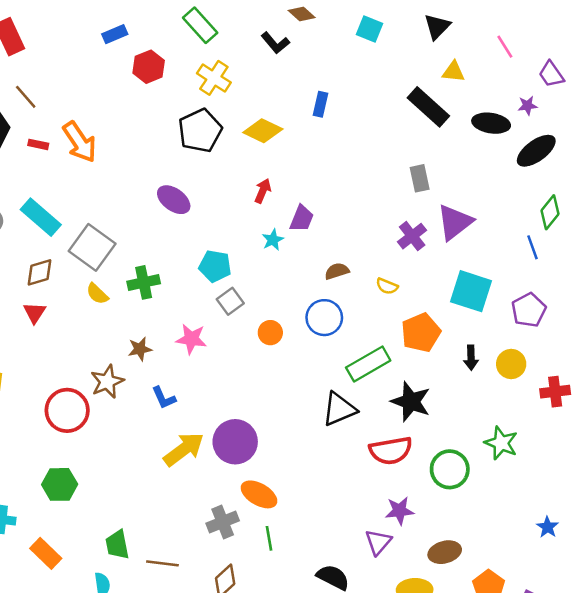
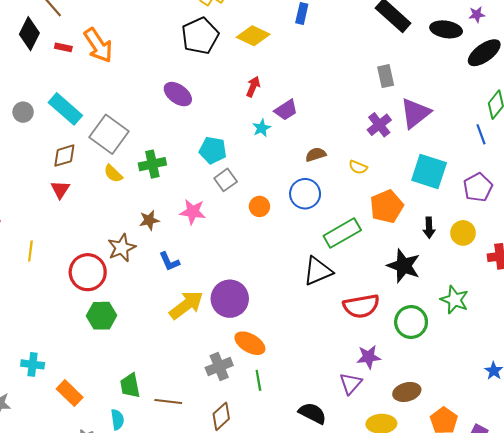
purple trapezoid: (302, 218) -> (286, 110), turned 35
black star: (411, 402) -> (404, 266), moved
green hexagon: (60, 484) -> (101, 316), moved

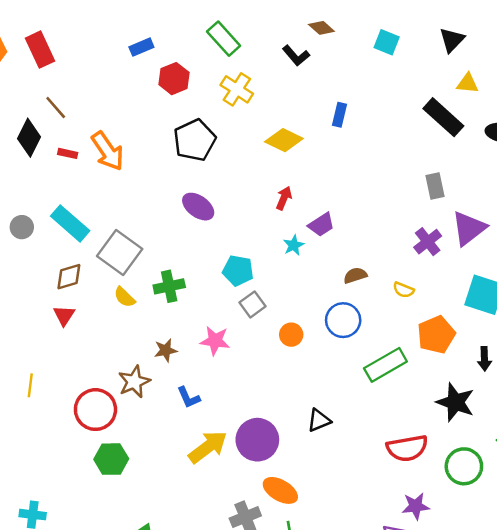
black pentagon: (200, 36) -> (195, 140), moved
black triangle: (318, 271) -> (319, 420), moved, size x0.7

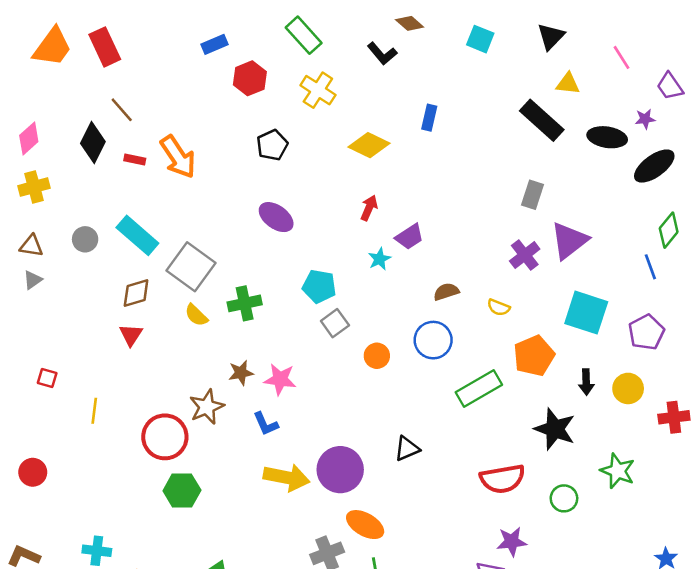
black pentagon: (195, 140) -> (272, 145), size x0.7
gray rectangle: (435, 186) -> (533, 195), turned 30
pink star: (215, 341) -> (280, 379), moved
yellow arrow: (208, 447) -> (287, 477), turned 48
green circle: (464, 466) -> (564, 498), size x0.7

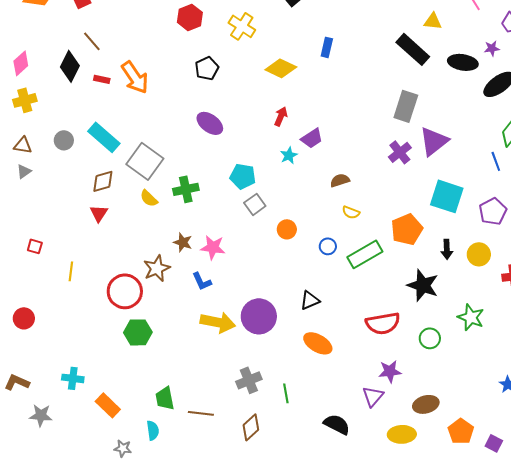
gray rectangle: (533, 195) -> (406, 106), size x1.4
yellow semicircle: (499, 307) -> (351, 212), moved
blue circle: (433, 340) -> (328, 246), moved, size x0.6
brown star: (241, 373) -> (183, 242), turned 30
orange ellipse: (365, 525) -> (318, 343), moved

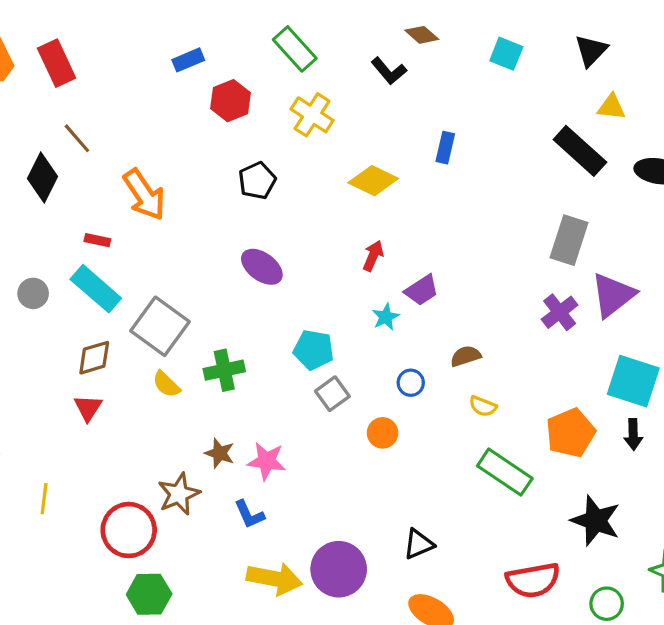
red rectangle: (102, 79) -> (97, 240), moved
blue circle: (328, 246) -> (411, 383), moved
black arrow: (447, 249) -> (633, 434), moved
green rectangle: (365, 254) -> (505, 472), turned 64

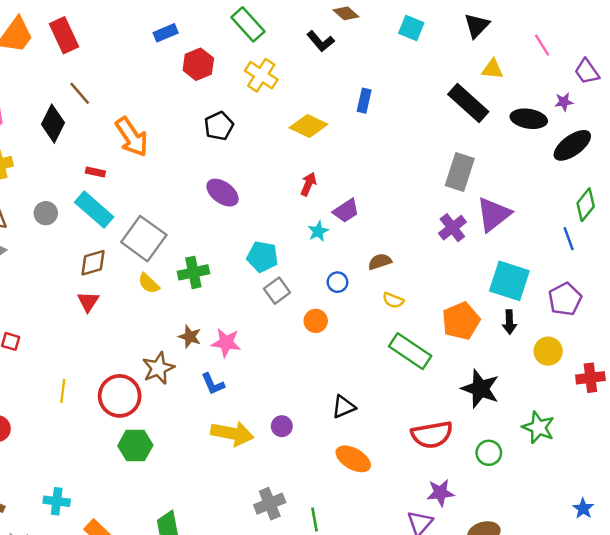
yellow line: (44, 499) -> (63, 391), moved
purple circle: (339, 569) -> (282, 426), size x0.5

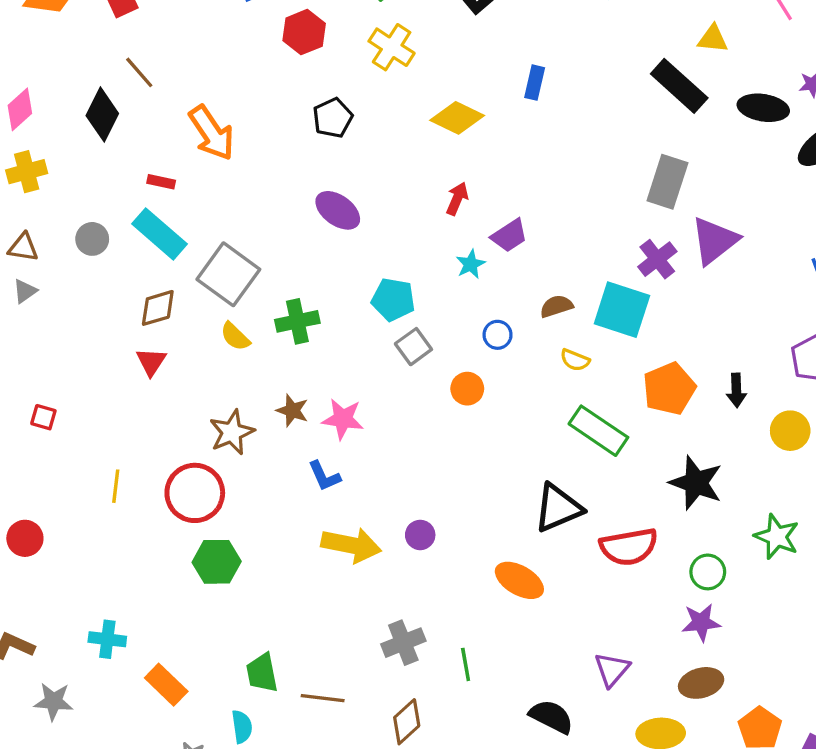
cyan square: (509, 281) -> (622, 310), moved
brown star: (158, 368) -> (232, 432), moved
black triangle: (344, 407) -> (558, 508), moved, size x1.5
purple star: (440, 493) -> (701, 622), moved

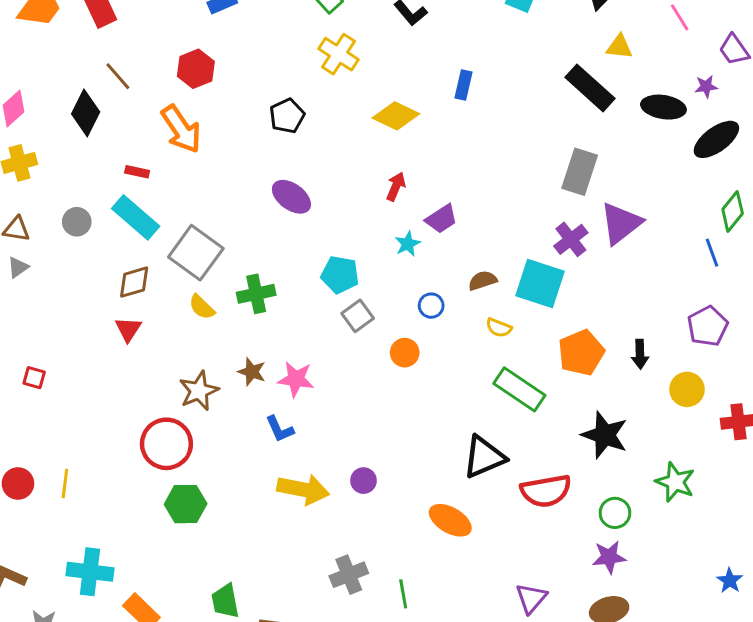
red hexagon: (304, 32) -> (196, 69), moved
yellow line: (116, 486) -> (65, 484), moved
cyan cross: (107, 639) -> (90, 572), size x1.4

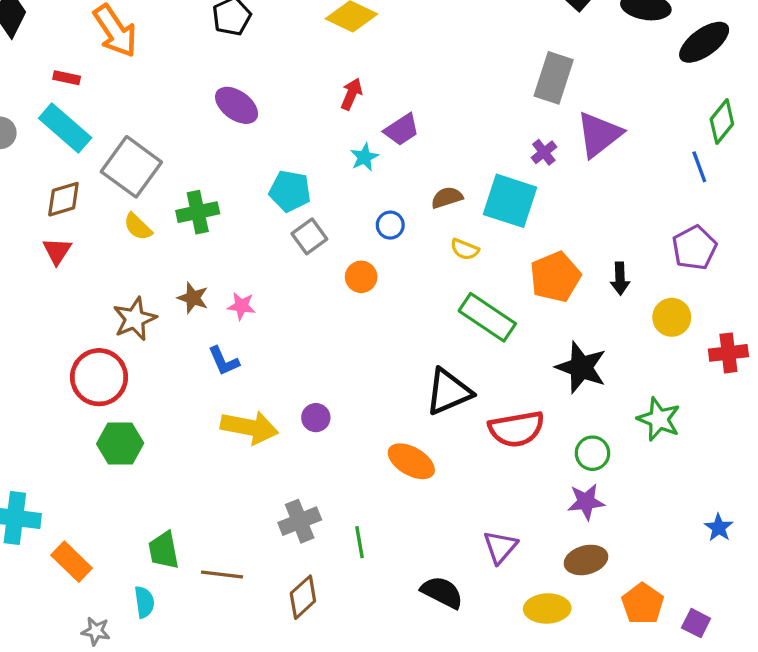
purple cross: (571, 239) -> (544, 152), size x0.7
pink star: (296, 379) -> (241, 306), size x0.7

